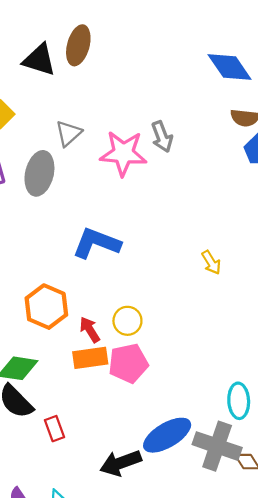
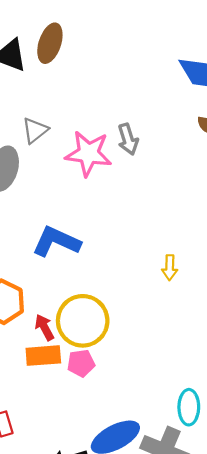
yellow arrow: (211, 262) -> (170, 268), turned 30
yellow circle: (127, 321) -> (83, 321), size x1.8
pink pentagon: (128, 363) -> (81, 363), size x0.7

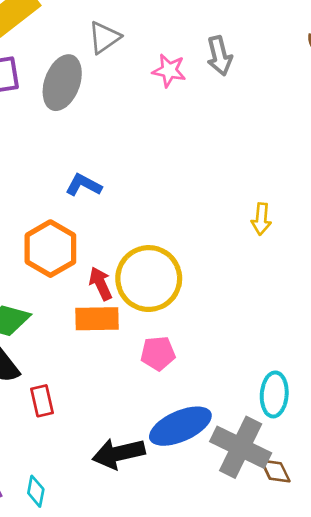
pink star: (88, 153) -> (169, 70), size x0.6
blue L-shape: (56, 242) -> (83, 185), moved, size x0.6
pink pentagon: (81, 363) -> (158, 353), moved

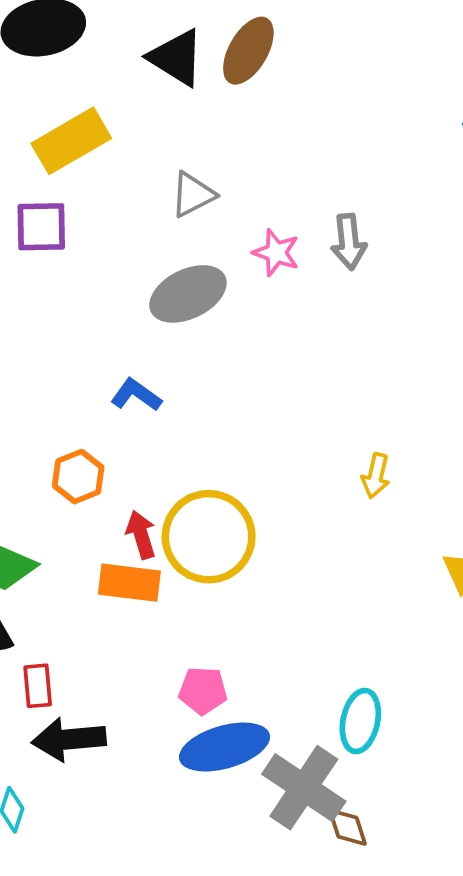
gray ellipse: (62, 83) -> (188, 294), moved, turned 36
orange hexagon: (50, 249) -> (78, 477), size x0.7
pink pentagon: (158, 353) -> (203, 691), moved
black arrow: (119, 453) -> (69, 739), moved

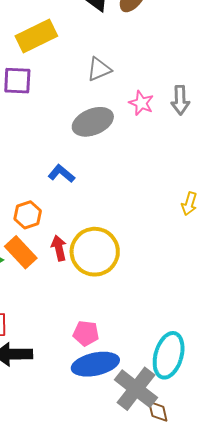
yellow arrow: (376, 476) -> (189, 204), moved
orange rectangle: (129, 583) -> (21, 252), moved, turned 36
cyan ellipse: (360, 721) -> (169, 355), size x1.4

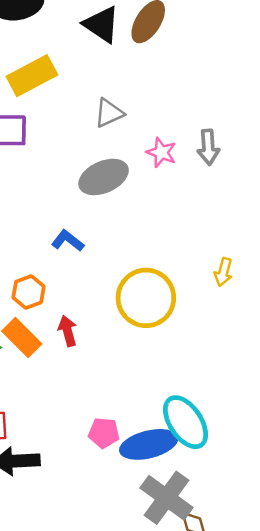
yellow circle: (95, 252) -> (146, 298), moved
cyan ellipse: (169, 355) -> (185, 422), moved, turned -48
blue ellipse: (95, 364) -> (149, 444), moved

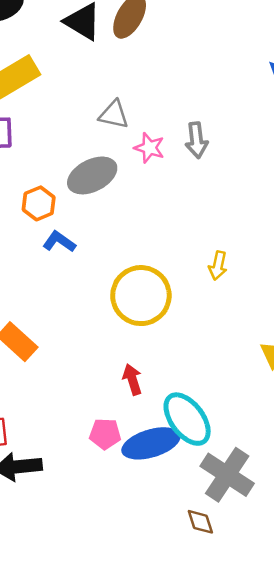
gray triangle: (109, 113) -> (114, 115), moved, turned 40
orange hexagon: (29, 292) -> (39, 203), moved
red arrow: (68, 331) -> (132, 379), moved
gray cross: (166, 498) -> (227, 475), moved

